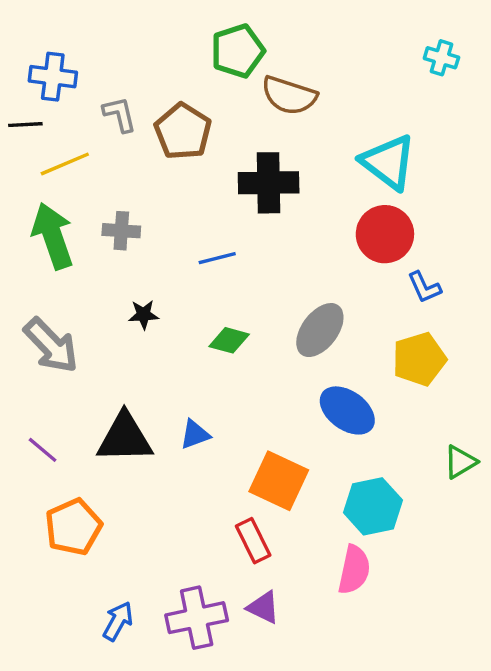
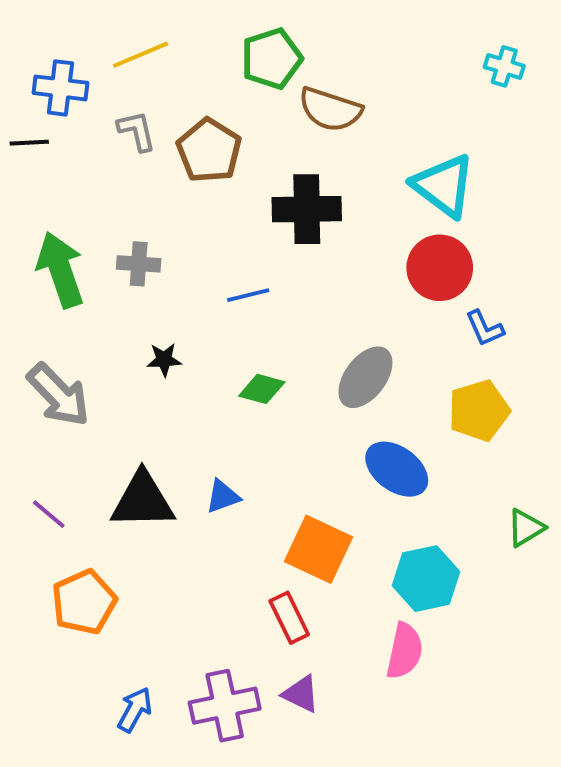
yellow line: (65, 164) -> (141, 55), moved

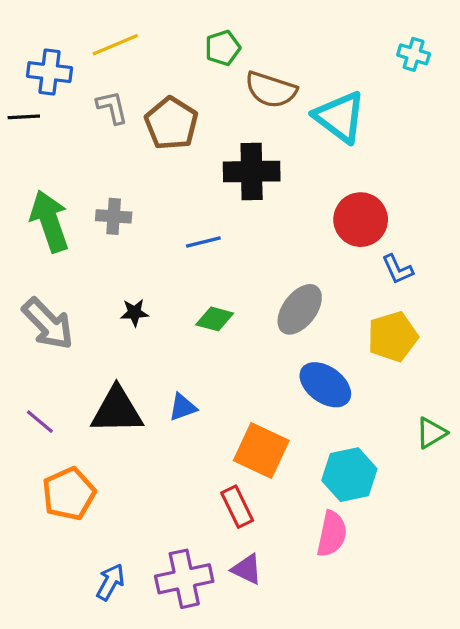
green pentagon: (272, 59) -> (223, 48), size x0.7
cyan triangle: (444, 186) -> (340, 117), moved
black star: (164, 360) -> (134, 313), moved

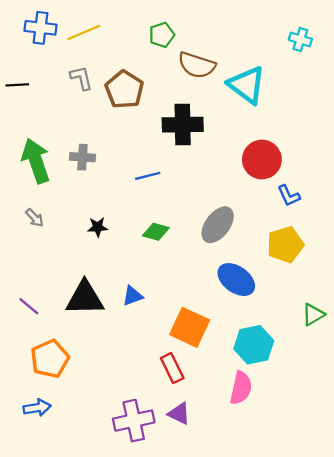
blue cross: (50, 72) -> (41, 28), moved
gray arrow: (48, 324) -> (35, 218), moved, size x0.5
blue arrow: (110, 582) -> (37, 408), moved, turned 52

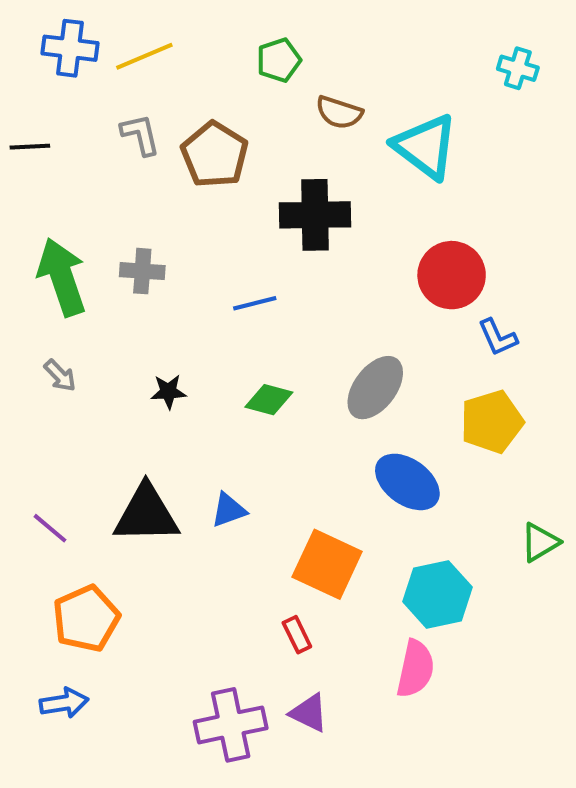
brown semicircle: (197, 65) -> (339, 112), size x0.7
red rectangle: (172, 368) -> (297, 635), size x0.7

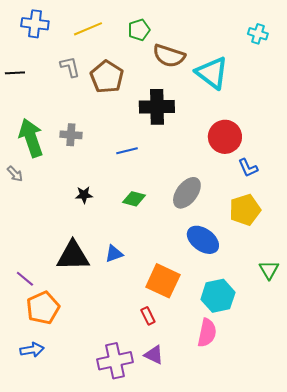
yellow line: (144, 56) -> (88, 29), moved
brown semicircle: (339, 112) -> (169, 56), size x1.4
gray arrow: (60, 376) -> (15, 174), moved
purple line: (50, 528) -> (25, 279), moved
green triangle: (540, 542) -> (269, 270), turned -30

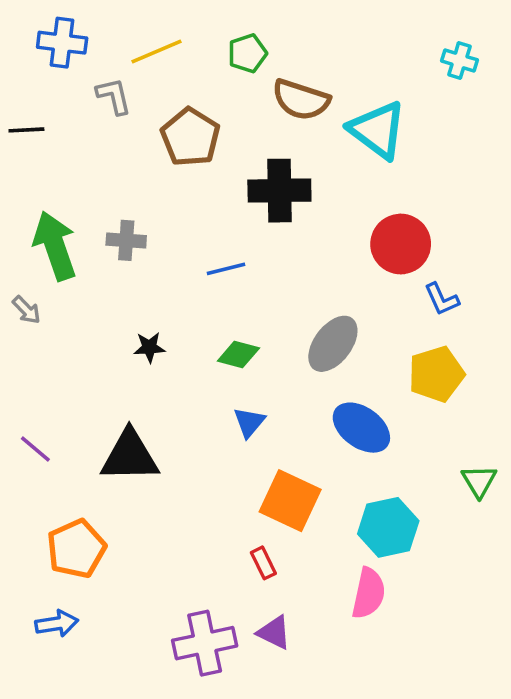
gray L-shape: (70, 67) -> (114, 96), moved
blue triangle: (114, 254) -> (249, 422), moved, turned -30
purple line: (25, 279) -> (35, 449), moved

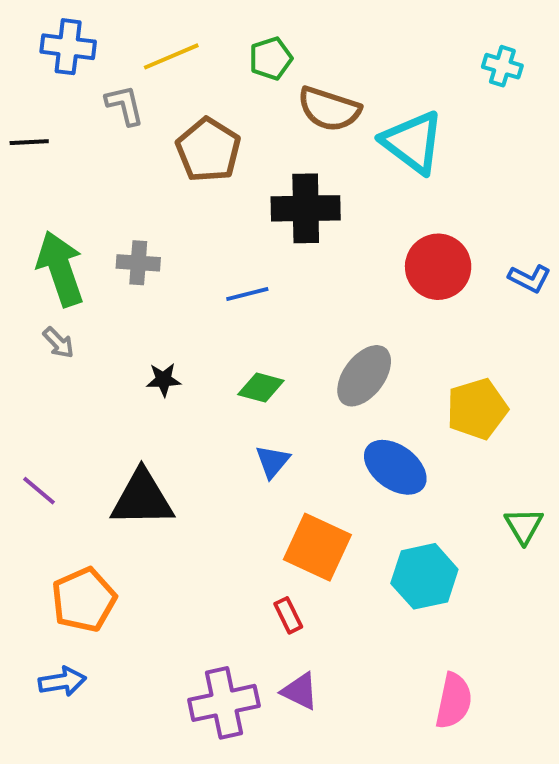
blue L-shape: (442, 299) -> (530, 278), moved, turned -39
gray arrow: (26, 310) -> (58, 343), moved
pink semicircle: (369, 593) -> (454, 701), moved

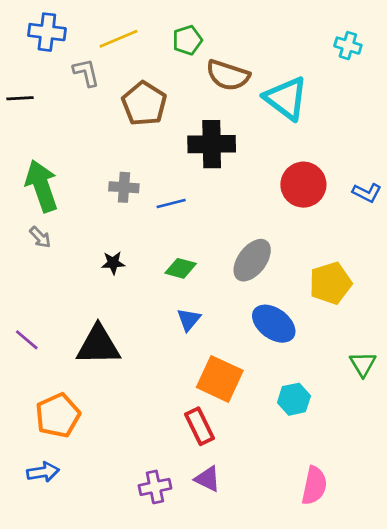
gray cross: (138, 263) -> (124, 187), moved
cyan hexagon: (424, 576) -> (294, 399), size x0.7
red rectangle: (288, 615) -> (200, 426), size x1.5
purple cross: (224, 703) -> (155, 487), size x0.7

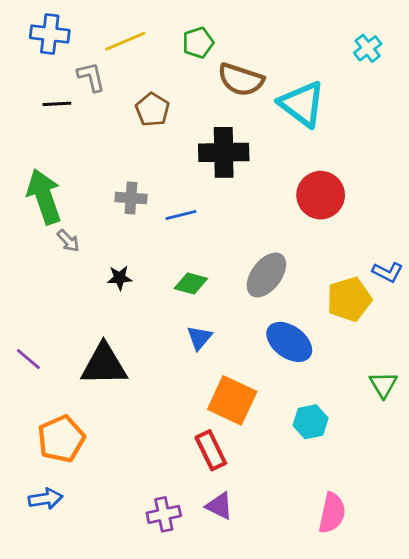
cyan cross: (348, 46) -> (368, 48), turned 35
black line: (20, 98) -> (57, 104), moved
brown pentagon: (144, 104) -> (152, 110), size x0.7
blue L-shape: (367, 193) -> (388, 272), moved
gray arrow: (40, 237) -> (68, 241), moved

